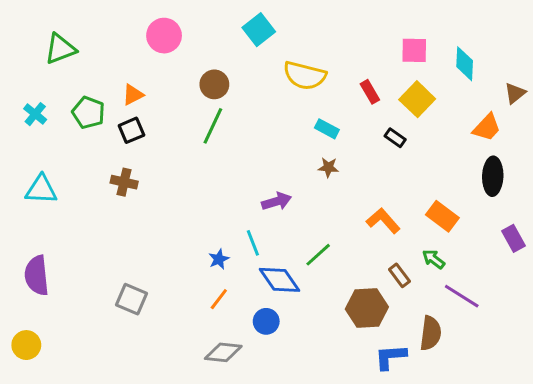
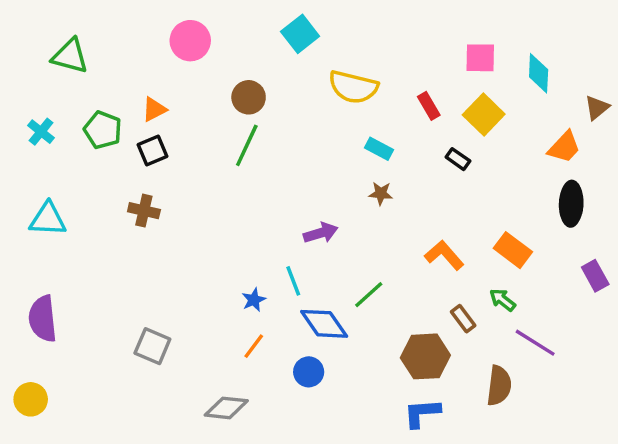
green triangle: (60, 49) -> (70, 56), turned 36
gray diamond: (223, 352) -> (226, 408), moved
blue L-shape: (391, 357) -> (422, 413), moved

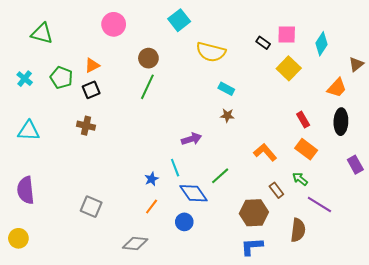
cyan diamond: (539, 73) -> (321, 44), turned 30
red rectangle: (429, 106) -> (303, 120), moved
black rectangle: (458, 159) -> (263, 43), moved

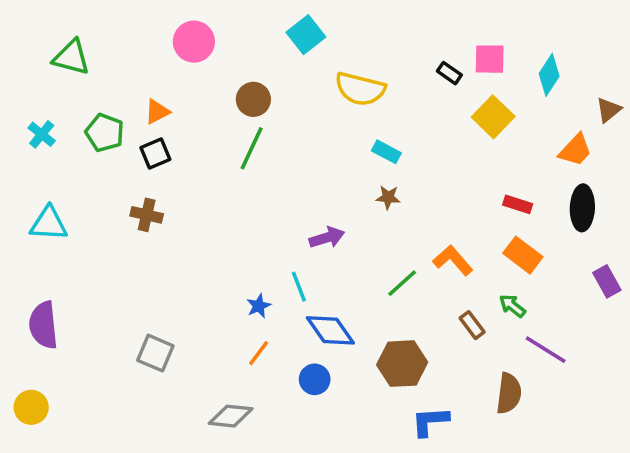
red rectangle: (303, 120) -> (518, 204), turned -42
green line: (220, 176) -> (402, 283), moved
brown hexagon: (254, 213) -> (402, 364), moved

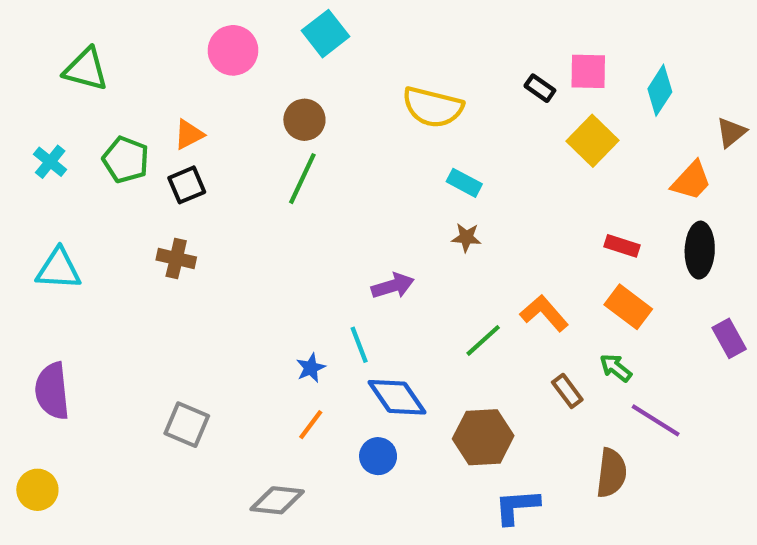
cyan square: (306, 35) -> (325, 34), moved

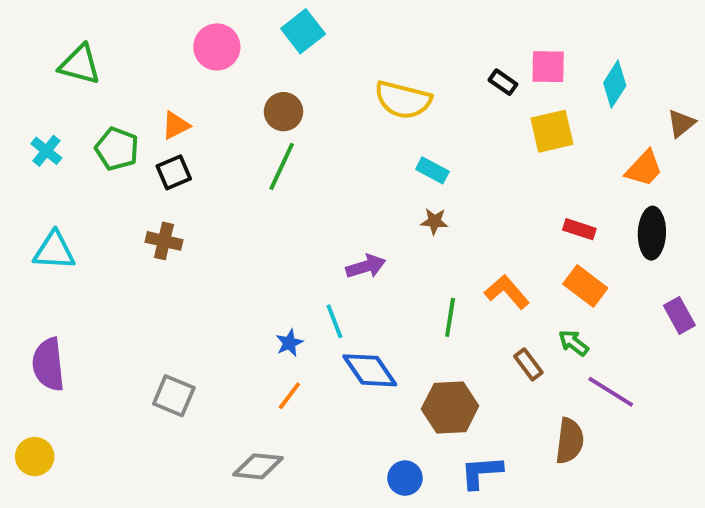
yellow square: (593, 141) -> (552, 131), turned 33
green line: (483, 340) -> (450, 317), turned -39
blue circle: (378, 456) -> (405, 478), moved

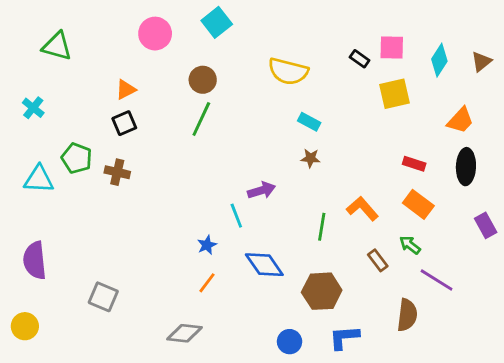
brown triangle: (681, 123) -> (481, 62), moved
green pentagon: (117, 149) -> (77, 158), moved
cyan line: (334, 321) -> (236, 216), moved
gray square: (174, 396) -> (103, 297), moved

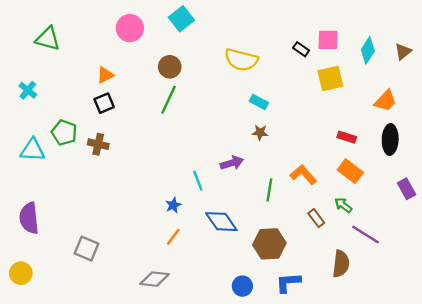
purple arrow: (262, 190) -> (232, 163), moved

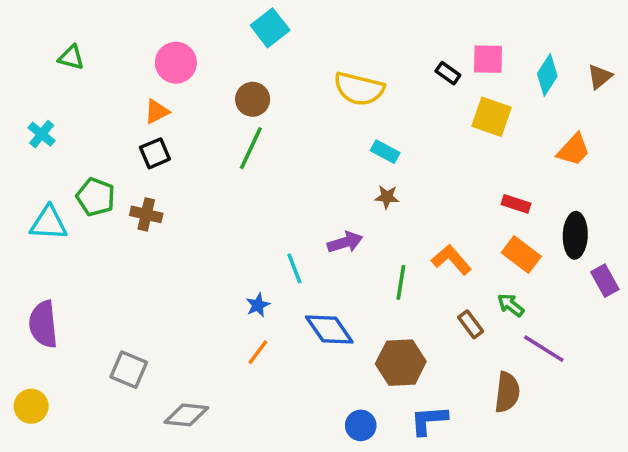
pink circle: (130, 28) -> (176, 63), moved
green triangle: (48, 39) -> (71, 57), size x0.7
yellow square: (330, 79) -> (492, 117), turned 32
black ellipse: (390, 140) -> (575, 235), moved
gray diamond: (154, 279) -> (186, 415), moved

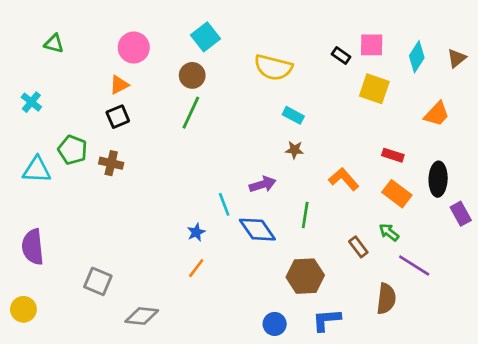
cyan square: (270, 28) -> (205, 37), moved
orange L-shape: (451, 260) -> (344, 179), moved
blue diamond: (329, 329) -> (257, 230), moved

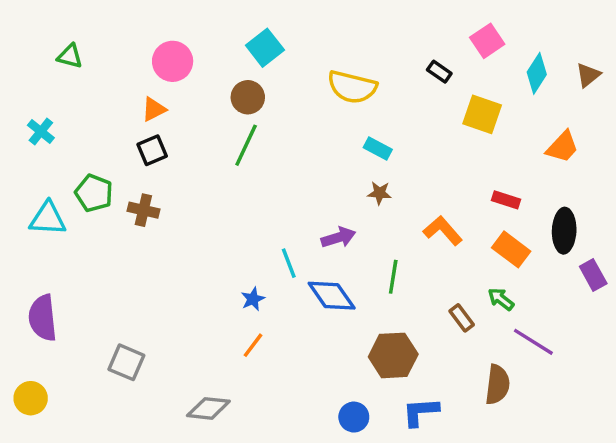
pink square: (372, 45) -> (487, 41), moved, turned -35
gray diamond: (142, 316) -> (208, 408), moved

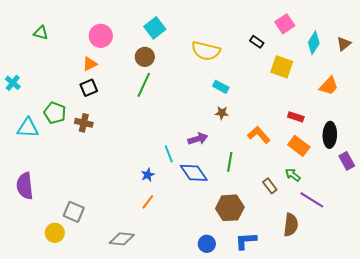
cyan cross: (41, 131) -> (13, 83), moved
yellow circle: (31, 398) -> (55, 233), moved

